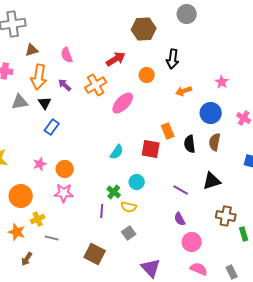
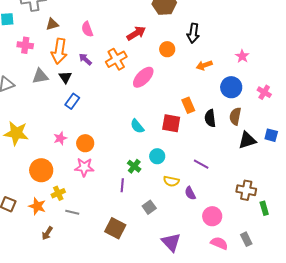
cyan semicircle: (117, 152) -> (137, 126), turned 105
black triangle: (212, 181) -> (247, 140), moved
yellow semicircle: (129, 207) -> (171, 181), moved
purple semicircle: (180, 219) -> (190, 193), moved
gray rectangle: (232, 272) -> (246, 239), moved

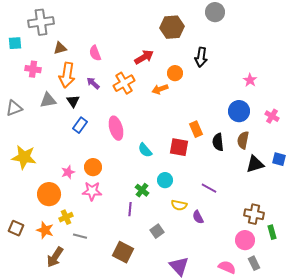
orange arrow: (204, 65) -> (160, 89), moved
pink ellipse: (143, 77) -> (116, 128), moved, turned -60
pink star: (60, 138) -> (68, 172), moved
pink circle: (212, 216) -> (245, 240), moved
brown arrow: (47, 233) -> (55, 257), size x1.5

